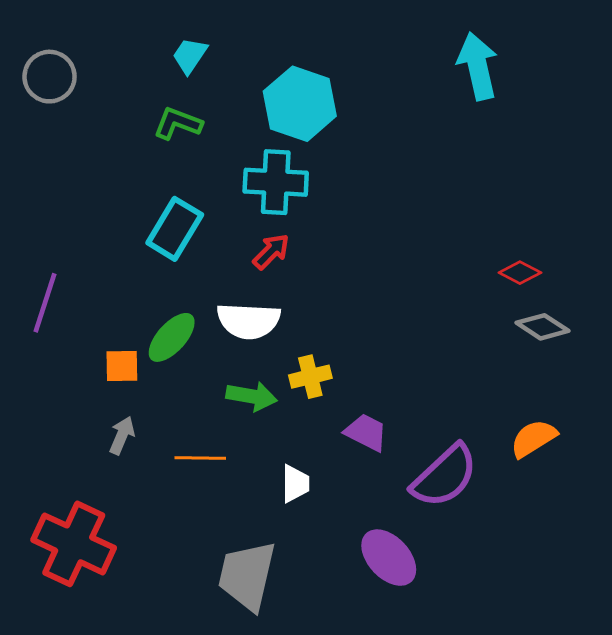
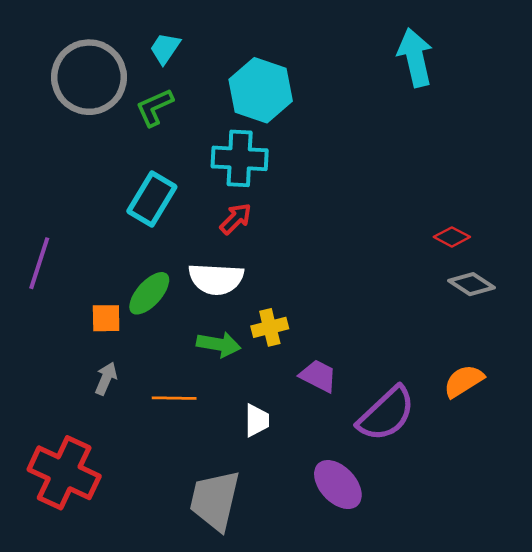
gray circle: (50, 77) -> (89, 77), moved, size x1.6
green L-shape: (178, 123) -> (155, 107), turned -45

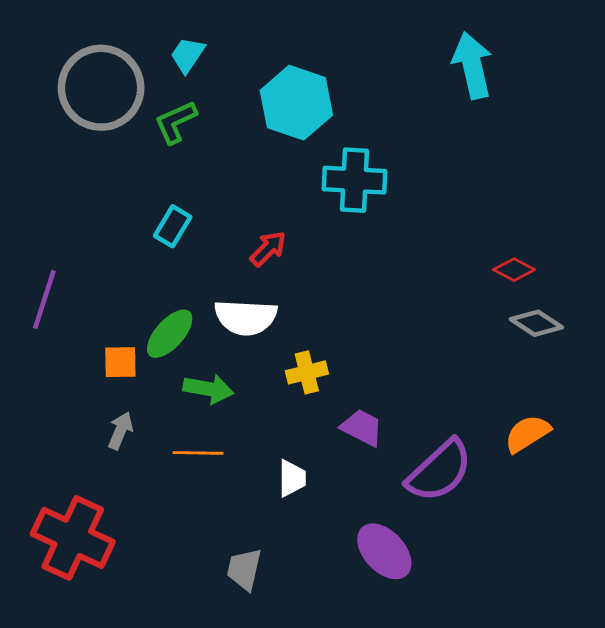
cyan cross: (240, 158) -> (354, 180), moved
cyan rectangle: (152, 199) -> (173, 226), size x0.7
green arrow: (219, 344) -> (208, 389), moved
gray trapezoid: (215, 500) -> (244, 569), size x0.6

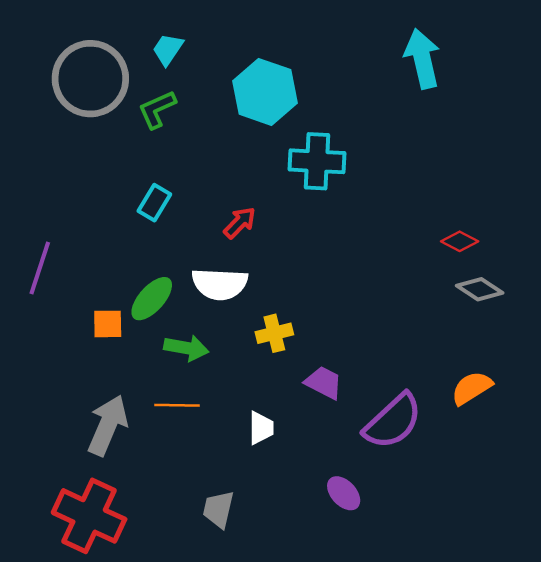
gray arrow: (120, 431) -> (108, 425), moved, size x1.8
red cross: (73, 538) -> (89, 516), moved
purple ellipse: (384, 551) -> (344, 493), size x0.7

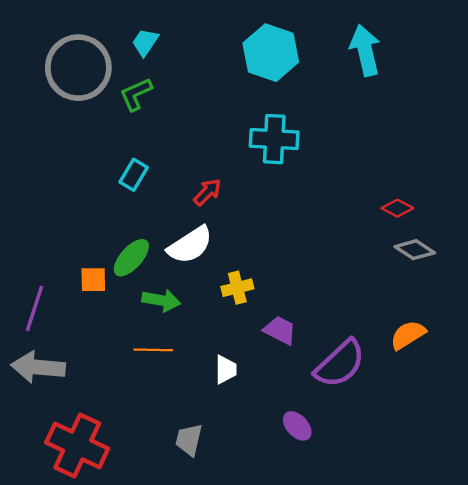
cyan hexagon: (265, 92) -> (271, 53), moved
purple line: (40, 268) -> (35, 308), moved
white semicircle: (220, 284) -> (190, 245), turned -36
gray arrow: (108, 425) -> (38, 367), moved, turned -108

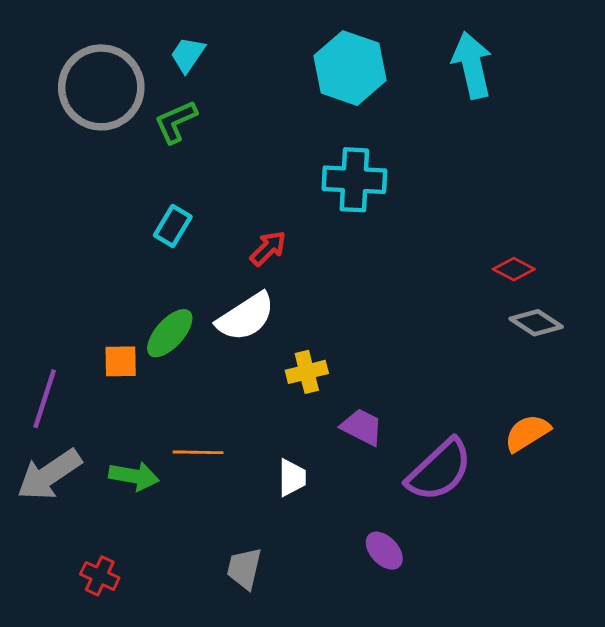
green arrow: (161, 300) -> (134, 476), moved
gray arrow: (38, 367) -> (49, 475), turned -39
red cross: (77, 446) -> (100, 576), size x0.5

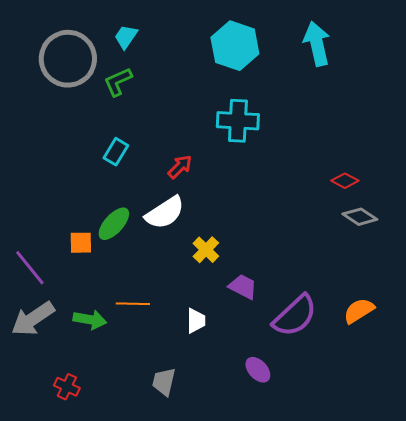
yellow cross: (307, 372) -> (206, 250), turned -32
purple line: (45, 399) -> (30, 268), turned -57
orange semicircle: (527, 433) -> (359, 311), moved

